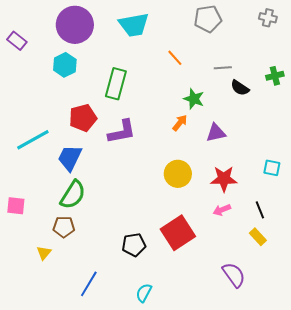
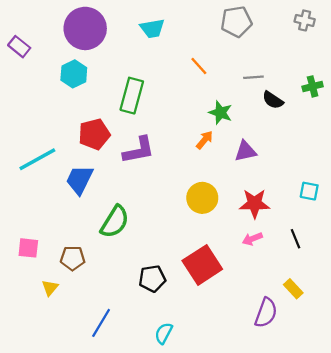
cyan trapezoid: (134, 25) -> (152, 28), size x0.7
green semicircle: (73, 195) -> (115, 222), moved
pink square: (16, 206) -> (28, 248), moved
yellow rectangle: (258, 237) -> (293, 289), moved
purple semicircle: (234, 275) -> (266, 313), turned 56

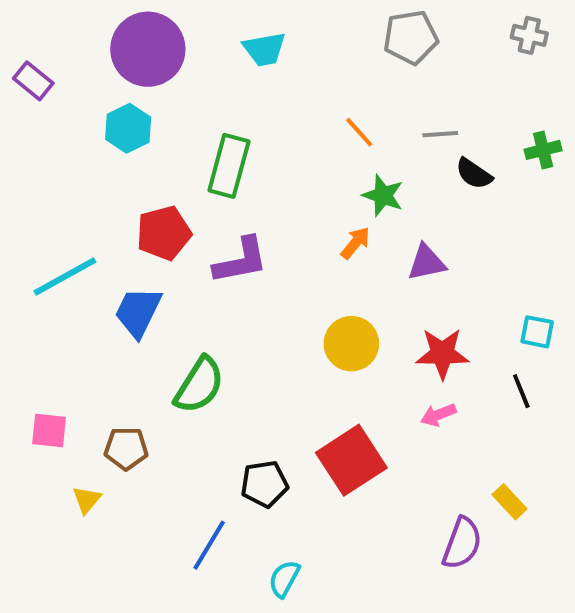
orange line: (199, 66) -> (359, 132), moved
black line: (296, 239) -> (521, 391), moved
blue line: (101, 323) -> (209, 545), moved

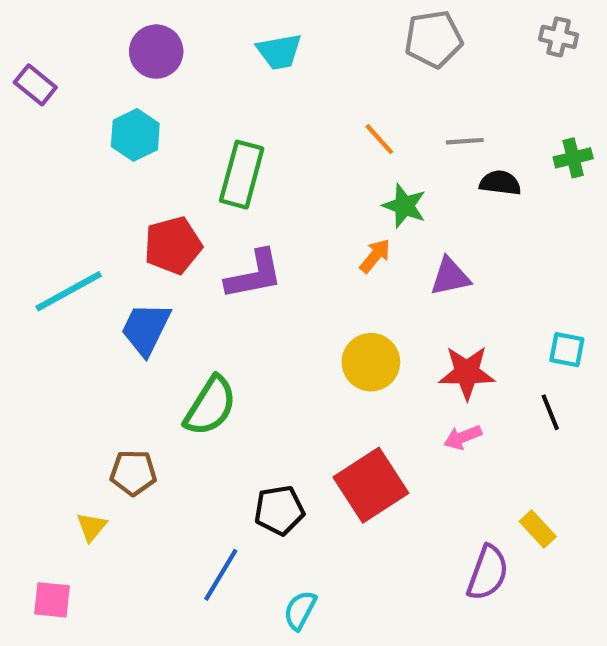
purple circle: (148, 49) -> (156, 52), size x0.7
black semicircle: (474, 174) -> (500, 183), turned 153
pink square: (49, 431) -> (52, 600), moved

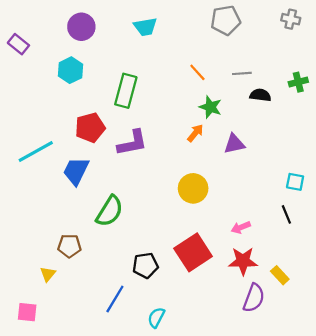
red star: (467, 373) -> (243, 261), moved

